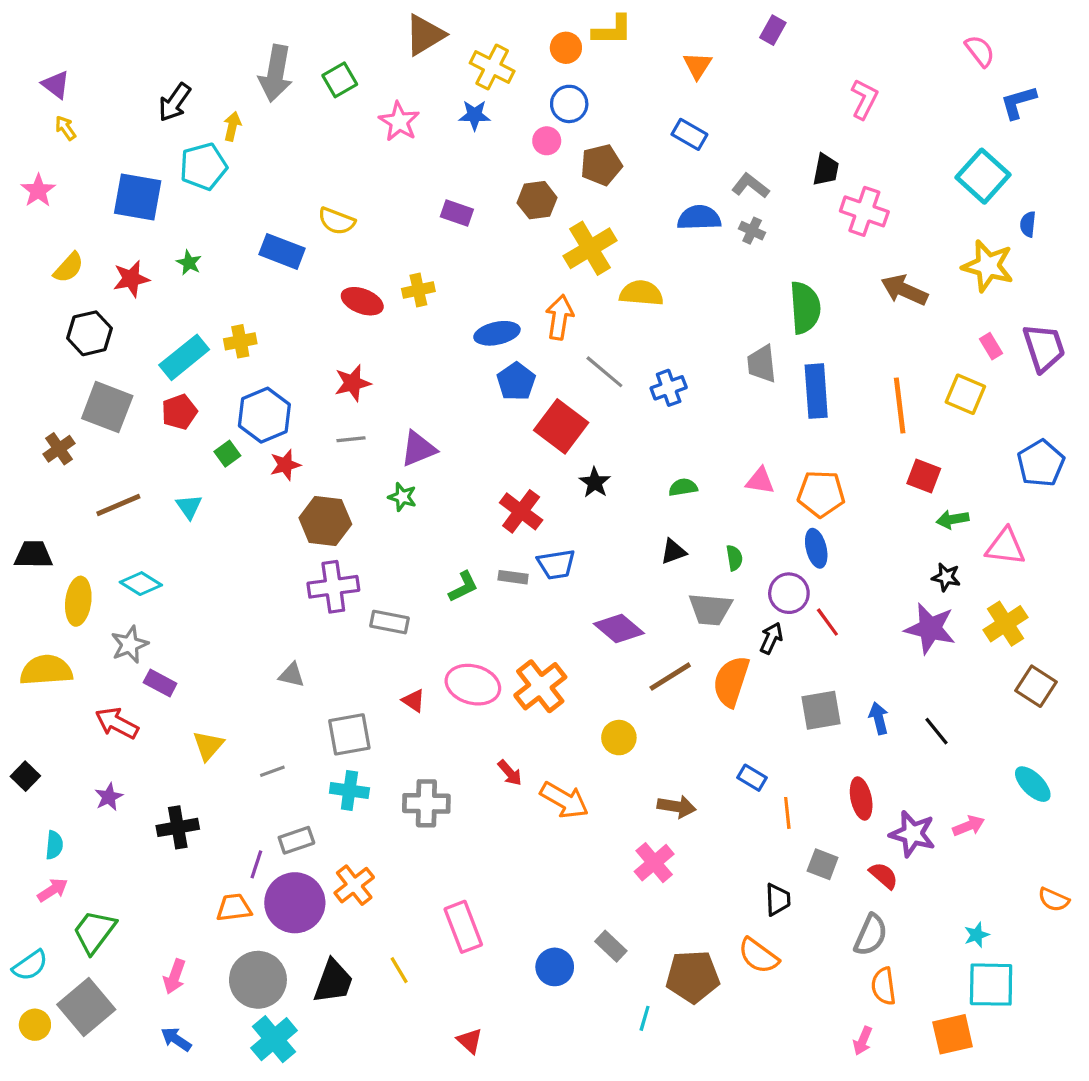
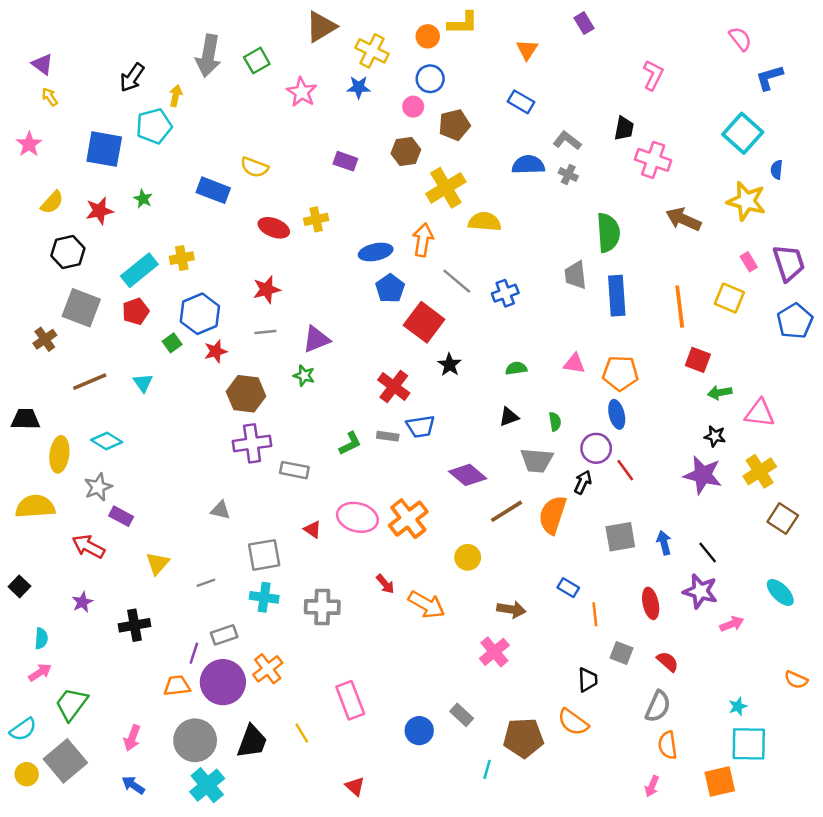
purple rectangle: (773, 30) -> (584, 23), turned -60
blue pentagon: (1041, 463) -> (795, 321), moved
purple star: (912, 834) -> (700, 591), moved

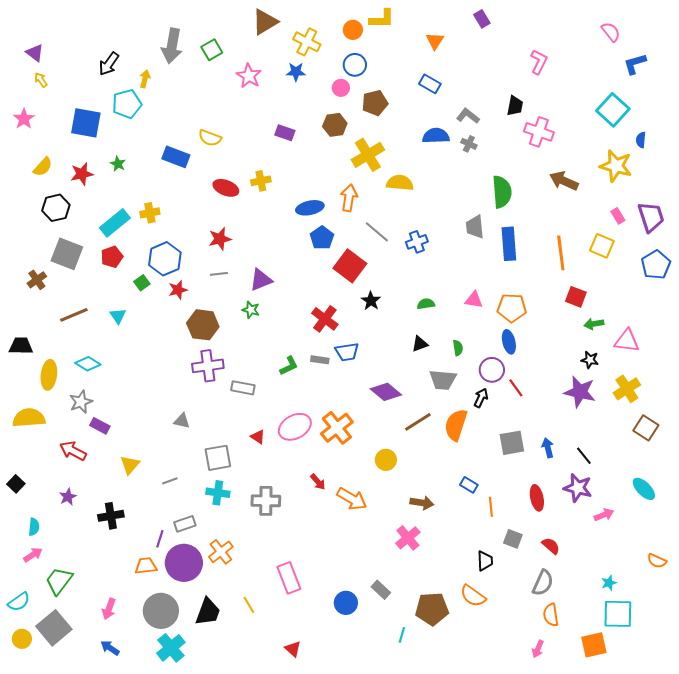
pink ellipse: (357, 517) -> (295, 427), turned -44

